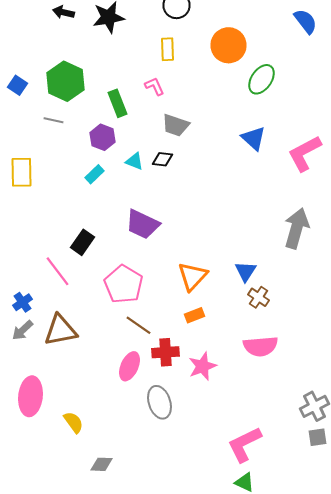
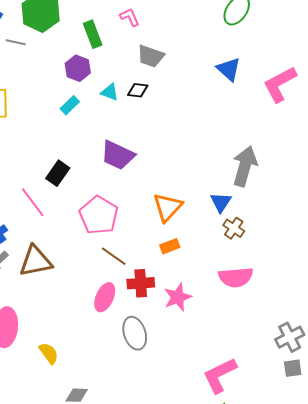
gray line: (54, 120) -> (16, 42), moved
gray arrow: (296, 228) -> (245, 166), moved

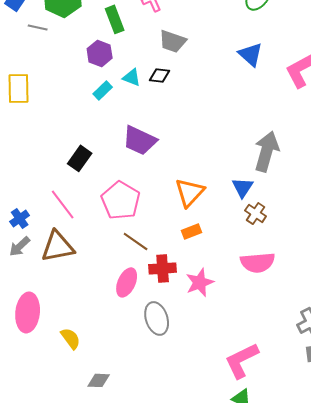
cyan rectangle: (70, 105) -> (103, 90), moved
pink line: (33, 202) -> (63, 204), moved

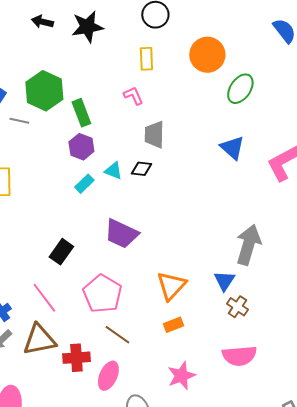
green rectangle: (115, 19) -> (81, 113), moved
gray trapezoid: (173, 41) -> (154, 135), turned 72
red cross: (163, 268) -> (76, 358), moved

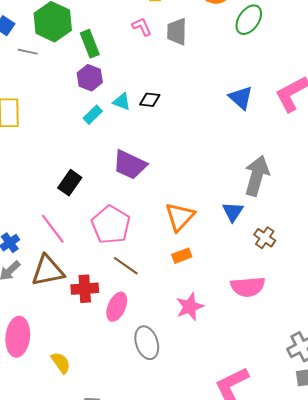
gray trapezoid: (154, 135) -> (177, 32), moved
blue triangle: (232, 148) -> (241, 98), moved
brown cross: (237, 307) -> (265, 238), moved

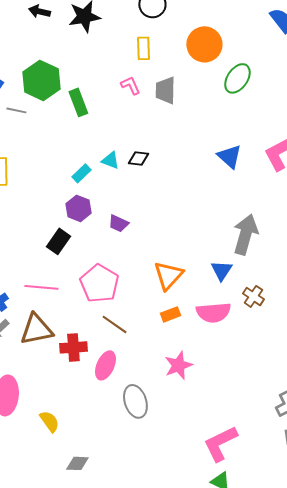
purple hexagon: (90, 78) -> (78, 208), moved
purple trapezoid: (130, 165) -> (118, 223), size x0.6
pink line: (53, 229) -> (41, 287), turned -48
pink semicircle: (248, 287) -> (213, 312), moved

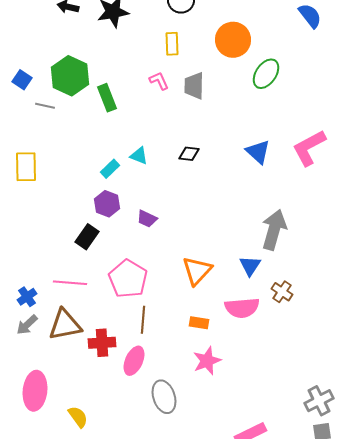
black diamond: (138, 158) -> (189, 154), moved
orange rectangle: (170, 314) -> (199, 323), moved, turned 30
brown line: (114, 324) -> (143, 320), turned 60

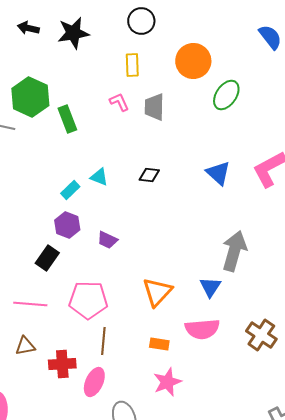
pink pentagon: (128, 279) -> (88, 300), turned -30
brown cross: (282, 292) -> (261, 335), moved, size x1.4
brown triangle: (65, 325) -> (25, 346), size x0.6

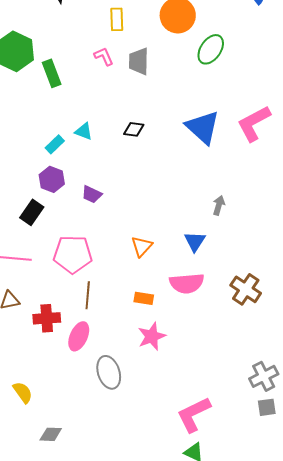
blue triangle: (218, 173) -> (203, 127), size x1.4
gray arrow: (234, 251) -> (219, 205), size x0.5
orange triangle: (157, 292) -> (142, 246), size x0.7

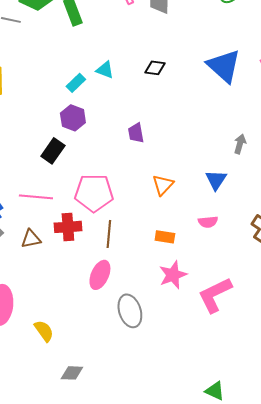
purple trapezoid: (92, 194) -> (136, 133), moved, turned 55
pink semicircle: (187, 283) -> (208, 222), size x0.6
red cross: (47, 318) -> (68, 227), moved
pink L-shape: (194, 414) -> (215, 295), moved

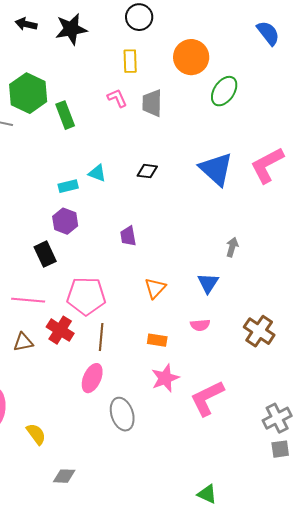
cyan rectangle: (76, 83) -> (68, 186), turned 30
black rectangle: (53, 151) -> (45, 254), turned -60
red cross: (68, 227) -> (60, 330), turned 36

